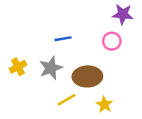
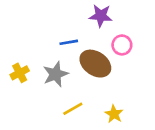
purple star: (123, 14) -> (101, 16), moved
brown ellipse: (87, 76) -> (95, 64), moved, turned 36

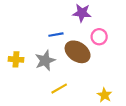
yellow cross: (20, 73) -> (16, 59), turned 32
yellow star: (114, 114) -> (105, 95), moved

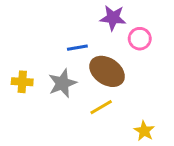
pink circle: (99, 37) -> (140, 39), moved
yellow line: (59, 89) -> (101, 107), moved

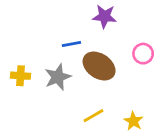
pink circle: (140, 39) -> (143, 54), moved
yellow line: (101, 107) -> (94, 116), moved

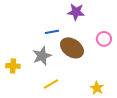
yellow cross: (21, 76) -> (13, 66), moved
yellow line: (94, 116) -> (51, 84), moved

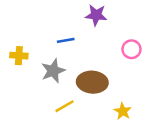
brown ellipse: (72, 48) -> (92, 82), moved, turned -30
yellow cross: (13, 66) -> (19, 56), moved

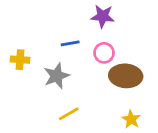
pink circle: (131, 49) -> (104, 53), moved
brown ellipse: (92, 82) -> (126, 76), moved

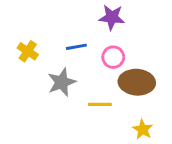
yellow cross: (20, 60) -> (28, 51), moved, turned 30
yellow line: (69, 114) -> (100, 104), moved, turned 30

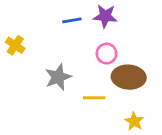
blue line: (76, 47) -> (72, 20), moved
yellow cross: (28, 51) -> (15, 45), moved

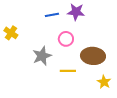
pink circle: (107, 54) -> (66, 39), moved
yellow star: (134, 121) -> (104, 82), moved

